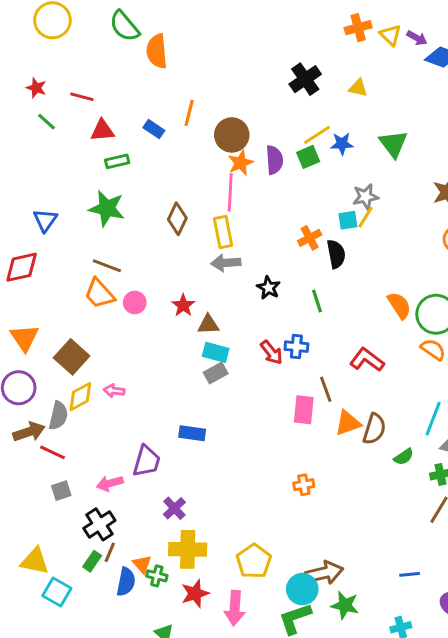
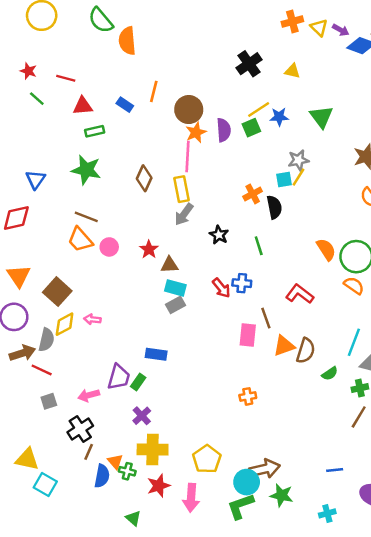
gray arrow: (226, 263) -> (184, 214), turned -50
green rectangle: (92, 561) -> (138, 382), moved

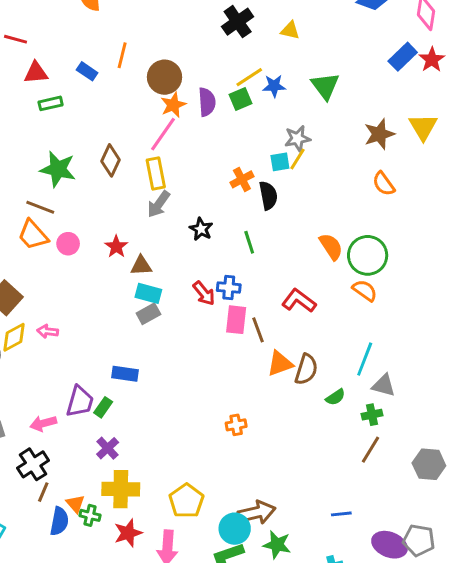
pink line: (188, 157) -> (163, 134), turned 32
green star: (86, 170) -> (58, 169), moved
pink rectangle: (248, 335) -> (236, 320), moved

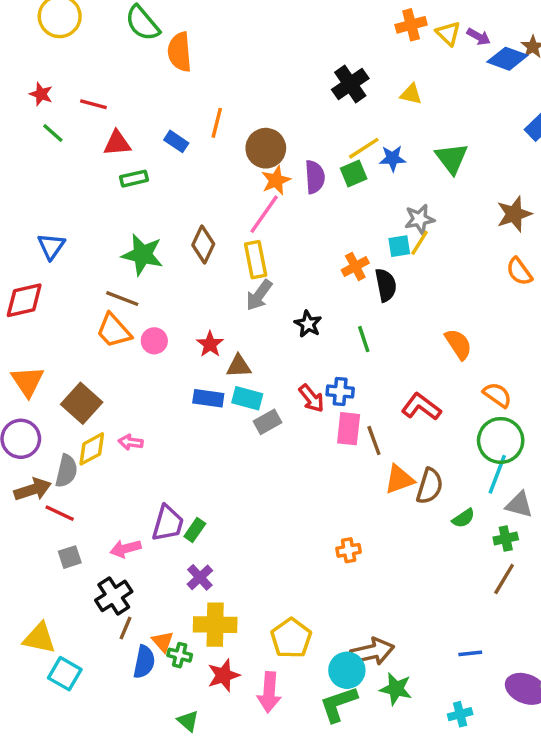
green circle: (368, 255) -> (501, 440), moved
gray rectangle: (148, 314) -> (267, 422), moved
blue rectangle: (125, 374) -> (208, 398), moved

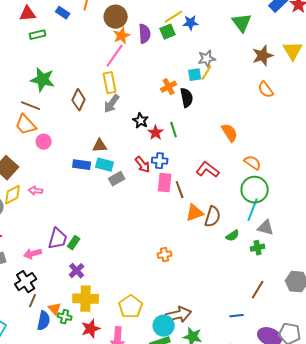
green triangle: (452, 158) -> (242, 23), moved
brown diamond: (203, 244) -> (79, 100), moved
pink circle: (154, 341) -> (44, 142), moved
red star: (210, 344) -> (156, 133), moved
brown line: (504, 579) -> (258, 290), moved

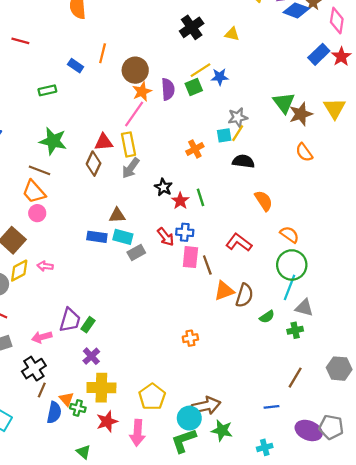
red triangle: (28, 14) -> (104, 142), moved
green triangle: (242, 23) -> (284, 103), moved
black semicircle: (187, 98) -> (243, 161), moved, turned -72
pink circle: (44, 142) -> (37, 213), moved

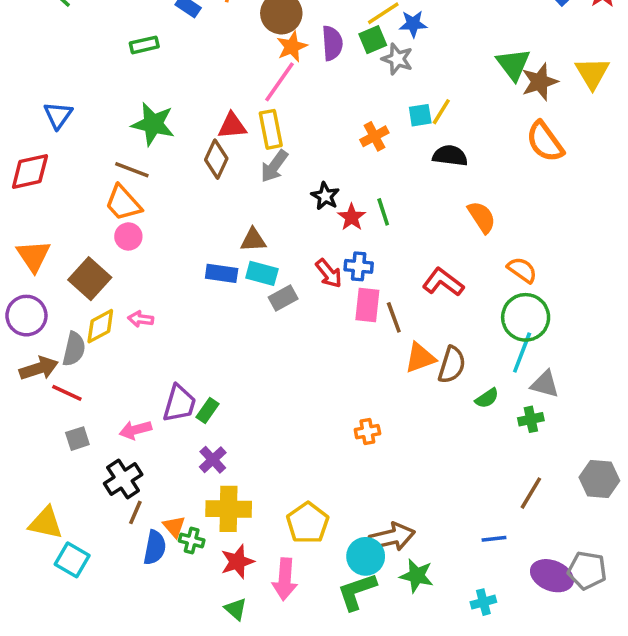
gray star: (238, 117) -> (397, 59), moved, turned 30
orange semicircle: (304, 152) -> (545, 142), size x1.4
green triangle: (83, 452) -> (236, 609), moved

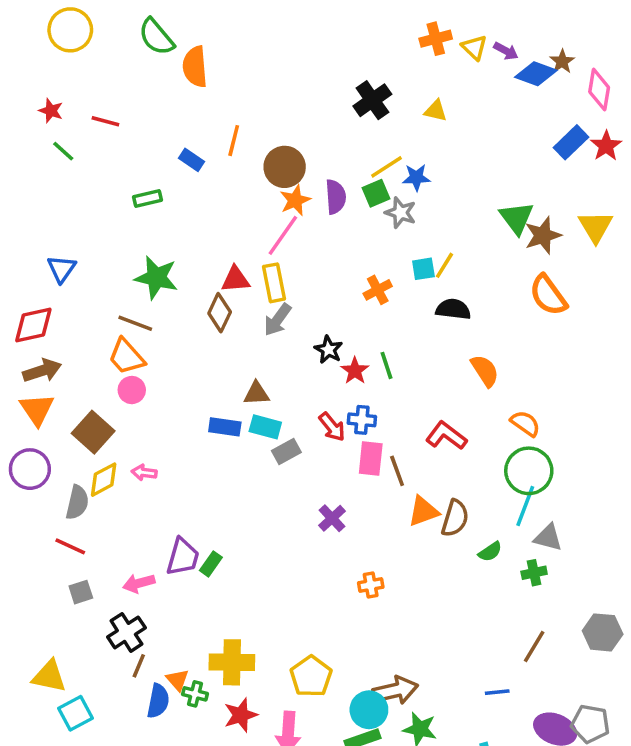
brown arrow: (39, 368) -> (42, 371), moved
purple cross: (213, 460) -> (332, 518), moved
cyan square: (72, 560) -> (76, 713), turned 32

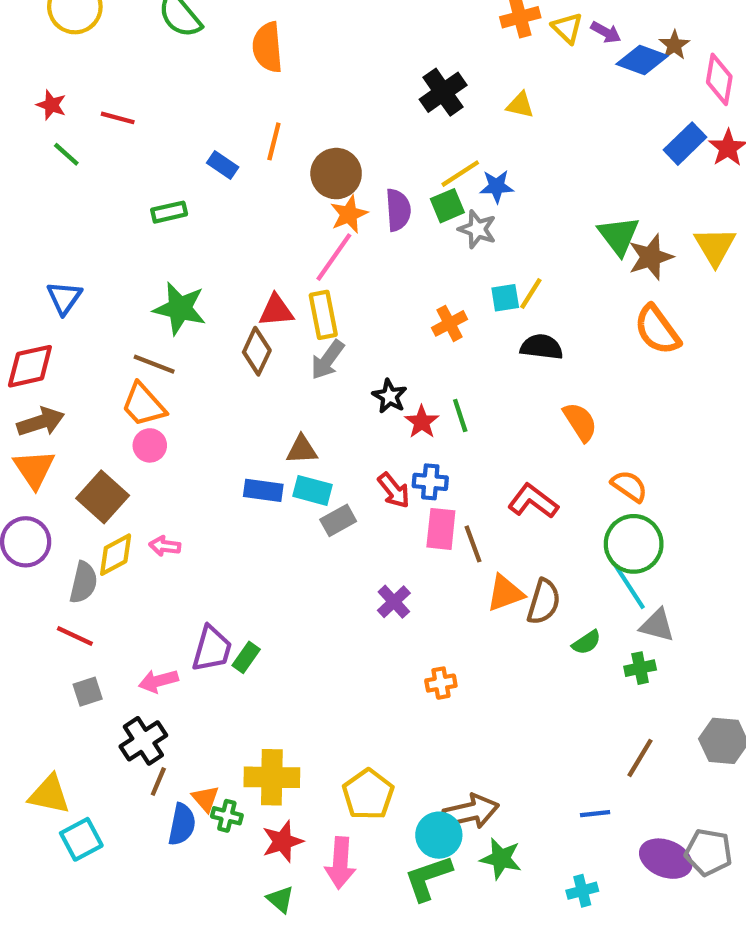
orange semicircle: (195, 67) -> (268, 47), moved
cyan line: (525, 506) -> (629, 587), turned -54

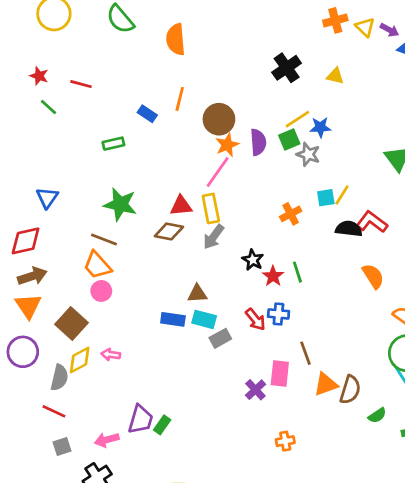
brown diamond: (257, 351) -> (169, 231), turned 76
red L-shape: (533, 501) -> (372, 222), moved
pink rectangle: (441, 529) -> (280, 373), moved

